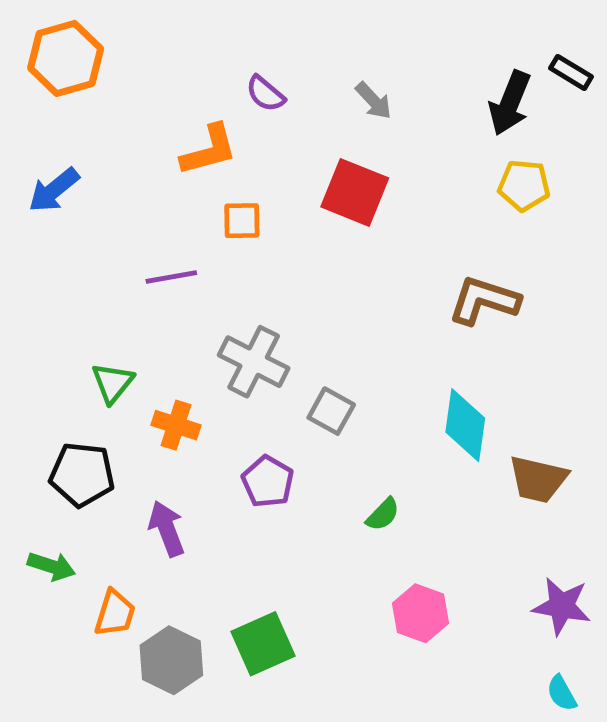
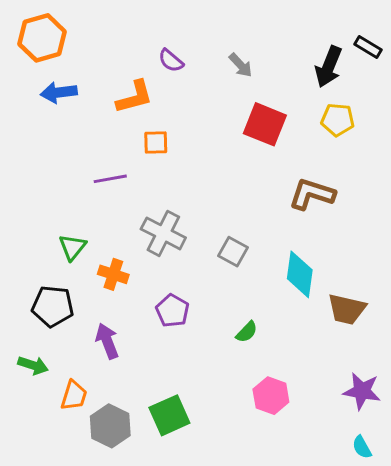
blue arrow: (54, 190) -> (59, 92), moved, turned 32
red square: (355, 192) -> (265, 124), moved
gray square: (331, 411) -> (233, 252), moved

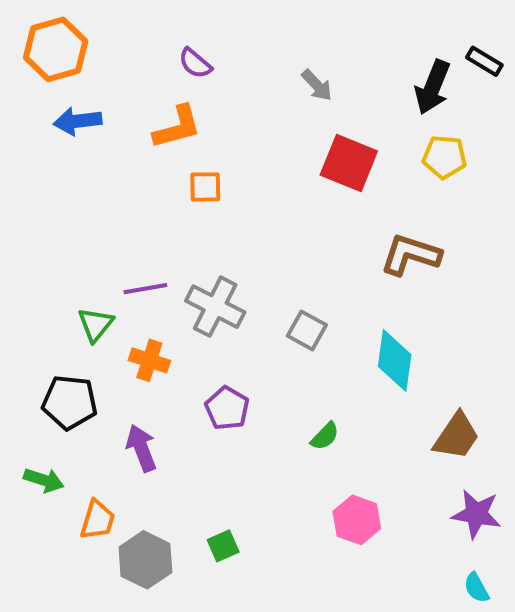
purple semicircle: (171, 61) -> (195, 63), moved
purple line: (110, 179) -> (145, 289), moved
brown trapezoid: (347, 309) -> (456, 436), moved, turned -69
green square: (169, 415) -> (223, 546), size x0.6

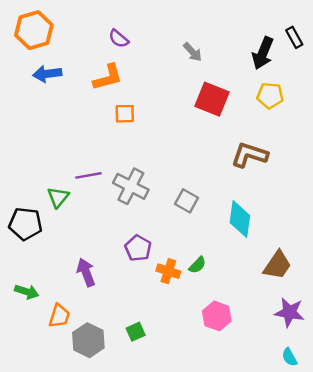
black rectangle: (484, 61) -> (294, 37), turned 30
orange cross: (149, 360) -> (168, 271), moved
black pentagon: (70, 402) -> (25, 224), moved

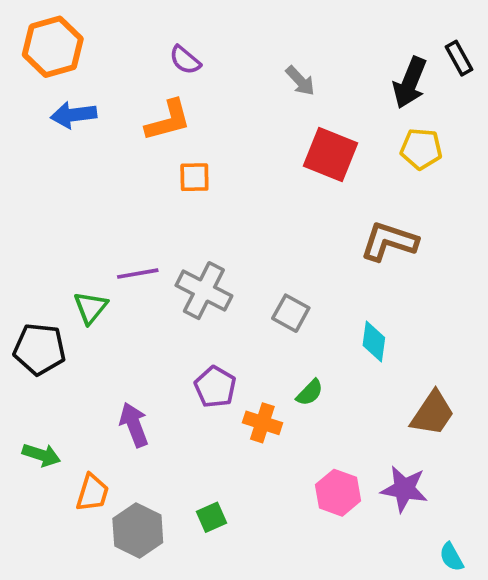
cyan diamond: (240, 219) -> (374, 342), size x0.7
green semicircle: (197, 265) -> (310, 393), moved
purple star: (289, 312) -> (404, 489), moved

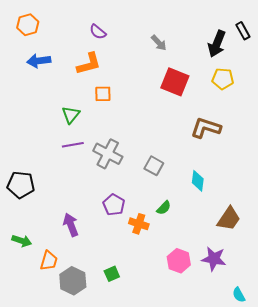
orange hexagon: (53, 47) -> (28, 25), size x0.7
green triangle: (91, 308) -> (71, 115), moved

